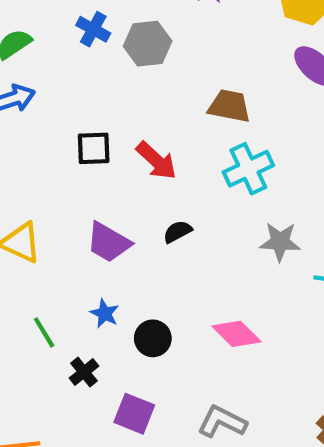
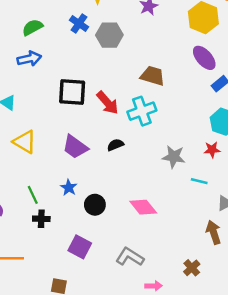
black square: (94, 148) -> (72, 92), size x1.4
cyan cross: (248, 169) -> (142, 111), moved
black cross: (84, 372) -> (41, 219), moved, turned 35

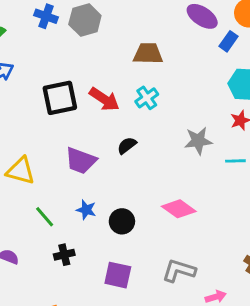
cyan cross: (142, 111) -> (147, 98), size x0.7
green line: (33, 195) -> (45, 217), moved

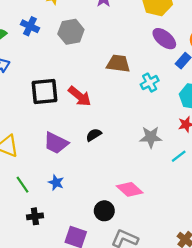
blue cross: (46, 16) -> (30, 26), moved
cyan cross: (147, 98) -> (150, 83), moved
cyan line: (235, 161) -> (179, 156), turned -42
black circle: (122, 221) -> (104, 211), moved

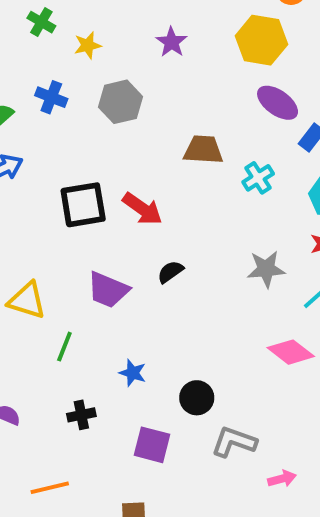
blue star: (56, 182) -> (133, 373), moved
green line: (22, 185) -> (64, 347), moved, turned 60
pink diamond: (130, 189) -> (291, 352), moved

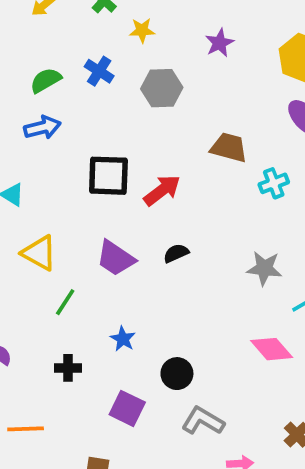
red arrow: (142, 209) -> (162, 190), turned -84

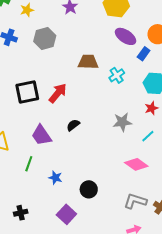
purple trapezoid: (116, 258) -> (41, 135), turned 35
green line: (65, 302) -> (29, 164), moved
black cross: (68, 368) -> (21, 213), moved
purple square: (127, 408) -> (66, 214), turned 30
gray L-shape: (203, 421) -> (135, 201), moved

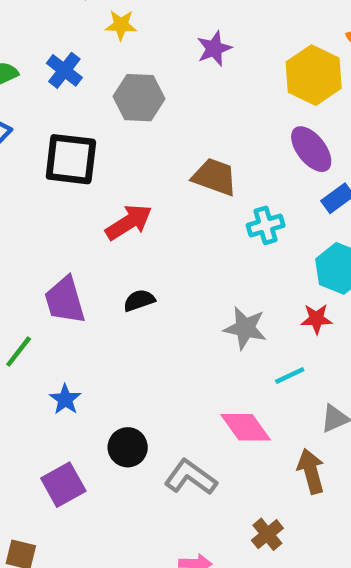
black square: (27, 92) -> (71, 159), moved
gray L-shape: (135, 201) -> (191, 477), moved

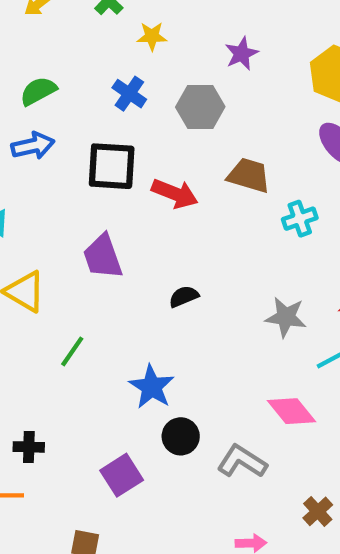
blue cross: (64, 70) -> (129, 94), moved
gray hexagon: (139, 98) -> (200, 107), moved
red arrow: (129, 222) -> (175, 194), moved, turned 57
purple trapezoid: (65, 300) -> (103, 257), moved
blue star: (65, 399) -> (152, 387), moved, size x1.5

